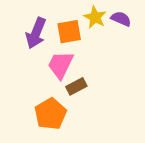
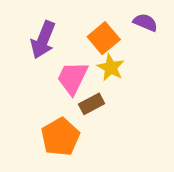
yellow star: (95, 17) -> (111, 68), moved
orange square: (69, 32) -> (104, 38), moved, turned -30

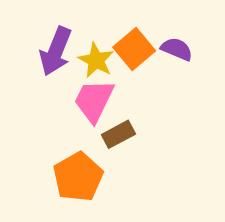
purple semicircle: (145, 22) -> (177, 49), moved
yellow star: (111, 68) -> (96, 60), moved

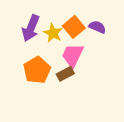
pink trapezoid: (94, 101) -> (73, 55), moved
orange pentagon: (78, 177) -> (37, 70), moved

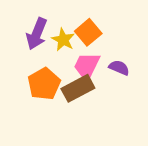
purple semicircle: (97, 27) -> (119, 68), moved
brown rectangle: (65, 74) -> (78, 88), size x1.5

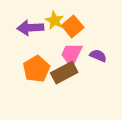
purple arrow: (37, 34) -> (30, 28), turned 65
yellow star: (63, 40) -> (55, 20), moved

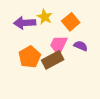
orange square: (73, 27) -> (71, 22), moved

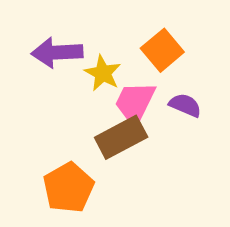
yellow star: (45, 17) -> (103, 73), moved
orange pentagon: (30, 57) -> (68, 188), moved

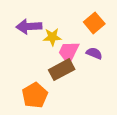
orange square: (162, 50) -> (94, 23), moved
yellow star: (103, 73) -> (52, 37), turned -30

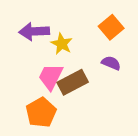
yellow star: (52, 37) -> (62, 44), turned 30
pink trapezoid: (69, 52) -> (51, 77), moved

